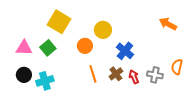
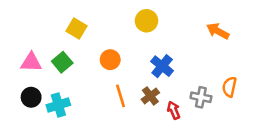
yellow square: (59, 22) -> (76, 29), size x0.7
yellow circle: (103, 30) -> (146, 21), moved
red arrow: (134, 77) -> (174, 110), moved

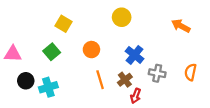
pink triangle: (31, 62) -> (13, 54), moved
gray cross: (201, 97) -> (157, 73), moved
red arrow: (174, 110) -> (136, 96), moved, turned -136

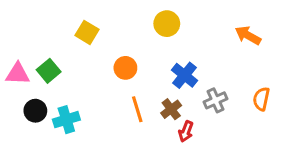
green square: (52, 52) -> (49, 71), moved
gray cross: (157, 73) -> (215, 100), turned -35

